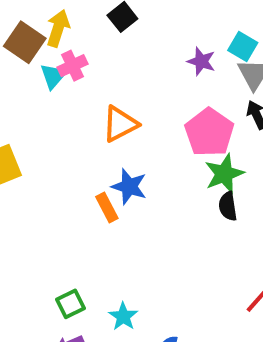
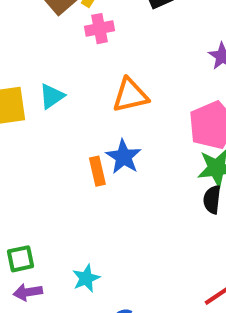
cyan triangle: (53, 76) -> (52, 96), moved
green square: (70, 304) -> (20, 259), moved

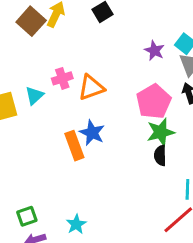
pink cross: (100, 29) -> (62, 78), moved
orange rectangle: (97, 171) -> (74, 146), size x1.4

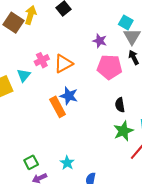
purple star: (154, 51) -> (100, 41), moved
pink pentagon: (154, 102) -> (110, 67), turned -30
green star: (161, 132) -> (123, 131), moved

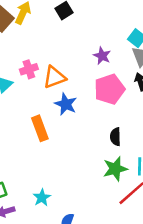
pink pentagon: (110, 67) -> (109, 89), turned -30
blue star: (69, 96) -> (66, 104), moved

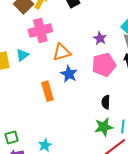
pink cross: (29, 69) -> (40, 30), moved, size x1.6

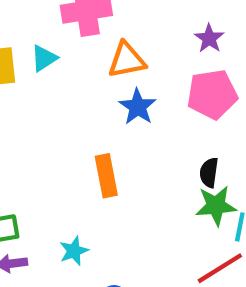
orange rectangle: (47, 91) -> (106, 176), moved
green star: (104, 127) -> (216, 206), moved

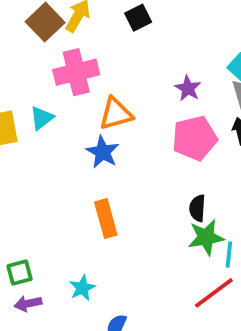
blue star: (138, 107) -> (103, 152), moved

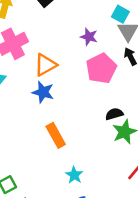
black semicircle: (197, 208) -> (114, 114), turned 84
cyan star: (82, 288) -> (74, 175), moved

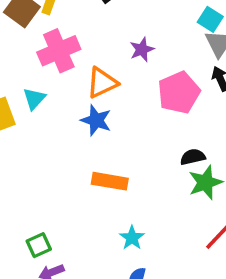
purple star: (89, 37) -> (142, 49), moved, turned 30
orange rectangle: (56, 135) -> (110, 181), turned -55

